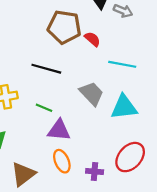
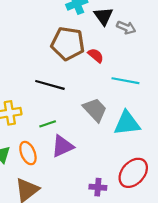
green line: (44, 108) -> (48, 124), turned -42
purple triangle: (59, 130) -> (62, 146), turned -30
orange ellipse: (62, 161) -> (28, 153), moved

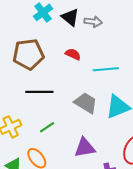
brown pentagon: (68, 44) -> (28, 54), moved
purple triangle: (62, 146) -> (85, 148), moved, turned 30

